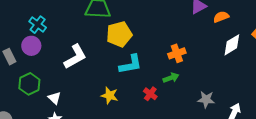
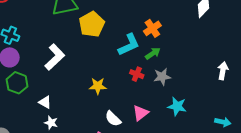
cyan L-shape: (131, 64) -> (129, 45), moved
green hexagon: (29, 84) -> (17, 83), moved
gray star: (206, 99) -> (162, 77), moved

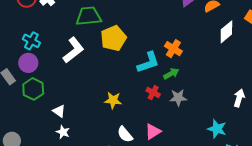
orange cross: (152, 28) -> (173, 49), turned -30
white L-shape: (55, 57) -> (73, 50), moved
cyan star: (177, 106) -> (217, 129), moved

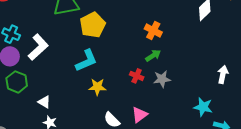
white L-shape: (73, 50) -> (38, 47), moved
cyan L-shape: (148, 63) -> (86, 61), moved

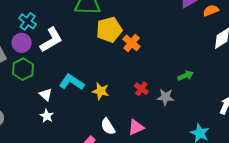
orange cross: (153, 31) -> (132, 43), moved
green arrow: (153, 56) -> (186, 76), moved
cyan L-shape: (86, 61) -> (72, 82), moved, turned -135

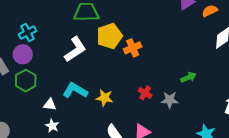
cyan cross: (28, 21) -> (27, 33), turned 30
white L-shape: (51, 40) -> (75, 49), moved
orange cross: (132, 43) -> (133, 48), turned 30
white triangle: (46, 95) -> (50, 105), turned -32

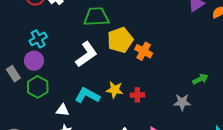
orange cross: (133, 48) -> (144, 51), turned -36
red cross: (145, 93) -> (137, 95), moved, turned -32
yellow star: (105, 98) -> (115, 90), moved

